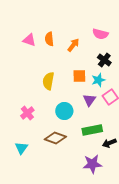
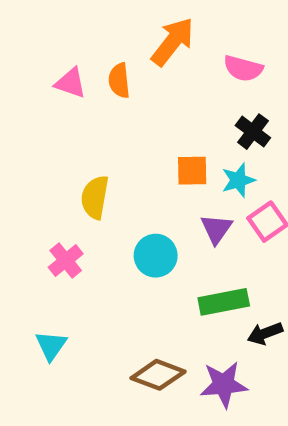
orange arrow: (73, 45) -> (173, 42), moved, size x1.5
yellow semicircle: (48, 81) -> (95, 197), moved
brown diamond: (55, 138) -> (158, 375), moved

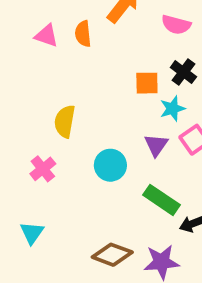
orange square: (192, 171) -> (147, 83), moved
green rectangle: (224, 302) -> (162, 200), turned 45

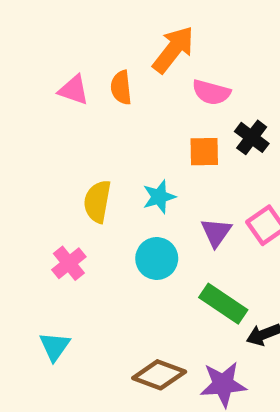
pink semicircle: (176, 25) -> (211, 92), moved
cyan star: (172, 109) -> (159, 197), moved

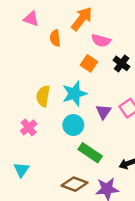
pink triangle: (74, 90) -> (31, 19), moved
orange square: (204, 152) -> (89, 63), moved, turned 35
cyan star: (159, 197) -> (74, 94), size x1.5
green rectangle: (223, 304) -> (90, 153), moved

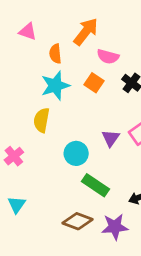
cyan star: (74, 94) -> (55, 86), moved
pink cross: (29, 127) -> (14, 156), moved

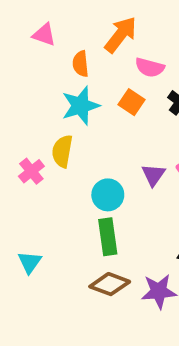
pink cross: (14, 156) -> (31, 171), moved
green rectangle: (95, 185) -> (108, 237), moved, turned 48

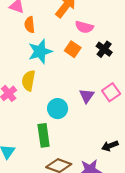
orange semicircle: (81, 64) -> (30, 25), moved
green rectangle: (108, 237) -> (44, 135), moved

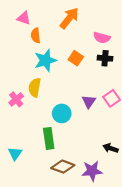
pink semicircle: (84, 27) -> (102, 38), moved
black cross: (104, 49) -> (105, 58), turned -32
black arrow: (110, 146) -> (110, 148), turned 40

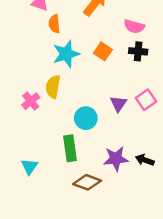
purple star: (92, 171) -> (116, 159), moved

